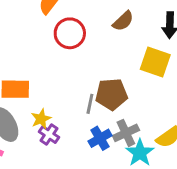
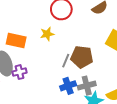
yellow star: (41, 119) -> (47, 34), moved
purple cross: (49, 134) -> (20, 72), moved, turned 32

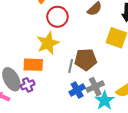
yellow star: (47, 34) -> (48, 43), size x1.6
orange rectangle: (16, 41) -> (33, 65), moved

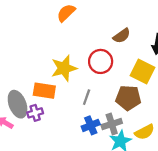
red circle: (57, 17) -> (101, 61), moved
brown pentagon: (86, 60) -> (128, 98), moved

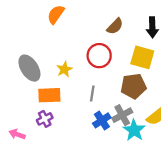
yellow star: (64, 68) -> (64, 69), size x0.6
gray ellipse: (18, 104) -> (29, 68), moved

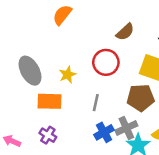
purple cross: (45, 119) -> (48, 135), moved, turned -35

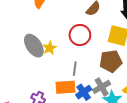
gray ellipse: (30, 71) -> (34, 46), moved
orange rectangle: (50, 101) -> (66, 87), moved

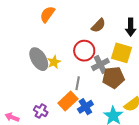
orange rectangle: (66, 87) -> (68, 101), turned -42
gray cross: (102, 87) -> (100, 64), moved

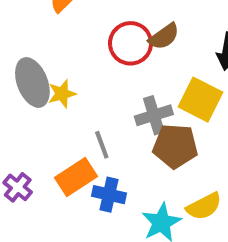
red circle: (84, 51) -> (131, 43), moved
gray line: (78, 83) -> (102, 145), turned -40
blue cross: (85, 107) -> (109, 195), turned 35

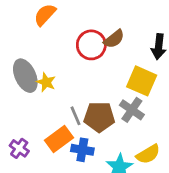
yellow star: (62, 94) -> (46, 82), turned -30
gray cross: (154, 115) -> (132, 110), moved, turned -35
brown pentagon: (175, 146) -> (99, 117), moved

